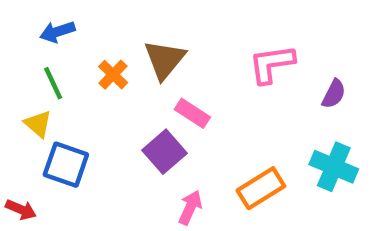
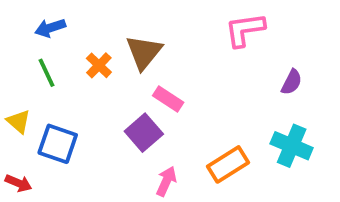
pink L-shape: (272, 64) -> (245, 30), moved
yellow triangle: (38, 124) -> (18, 121), moved

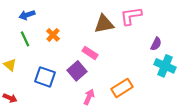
brown triangle: (144, 52) -> (104, 24), moved, turned 40
blue square: (58, 144) -> (45, 77), moved
cyan cross: (292, 146) -> (165, 66), moved

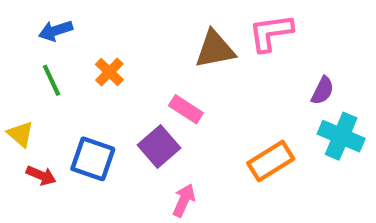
orange rectangle: (122, 88) -> (271, 161), moved
red arrow: (10, 98) -> (41, 175), moved

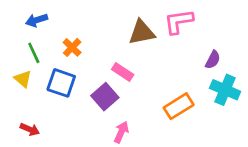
yellow triangle: (20, 134) -> (23, 79), moved
blue square: (93, 159) -> (61, 83), moved
red arrow: (41, 175) -> (30, 129), moved

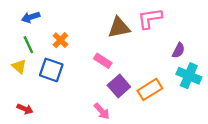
purple square: (105, 97) -> (119, 86), moved
pink arrow: (121, 132) -> (102, 111), turned 114

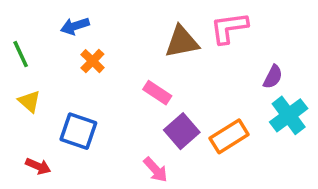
blue arrow: (31, 17) -> (75, 26), moved
green line: (28, 45) -> (21, 54), moved
blue square: (51, 70) -> (78, 131), moved
cyan cross: (189, 76) -> (289, 115), turned 30

